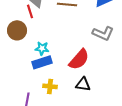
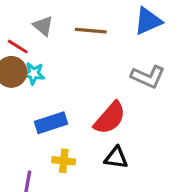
red line: (30, 11) -> (18, 47), moved, turned -40
cyan star: (42, 48) -> (34, 73), moved

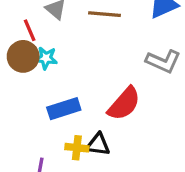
red line: (18, 47) -> (30, 30), turned 35
black triangle: (116, 158) -> (98, 144), moved

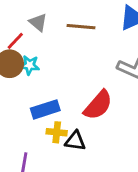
red line: (30, 30) -> (15, 41), turned 66
yellow cross: (77, 148) -> (57, 132), moved

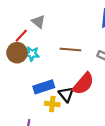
brown line: (81, 27) -> (70, 50), moved
black triangle: (75, 141) -> (66, 94), moved, turned 42

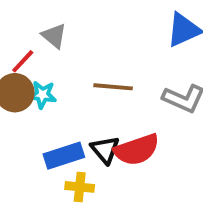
red semicircle: (83, 84) -> (137, 150), turned 30
black triangle: (66, 94) -> (105, 150), moved

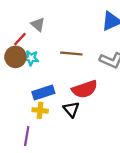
black triangle: (105, 150) -> (71, 109), moved
yellow cross: (80, 187) -> (40, 110), moved

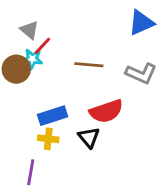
gray triangle: (38, 25) -> (29, 30), moved
red line: (20, 39) -> (42, 46), moved
cyan star: (31, 58) -> (32, 59), moved

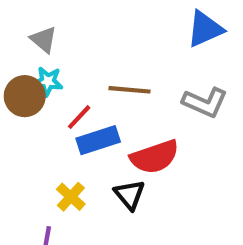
red line: (42, 46) -> (79, 117), moved
blue rectangle: (53, 116) -> (98, 140), moved
yellow cross: (48, 139) -> (71, 197), turned 36

